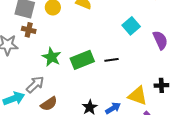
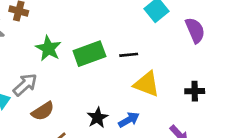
yellow triangle: (138, 96) -> (147, 84), moved

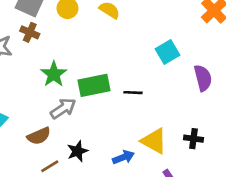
yellow triangle: (147, 84) -> (154, 141), moved
gray arrow: (25, 85) -> (63, 108), moved
black star: (97, 118) -> (78, 151), moved

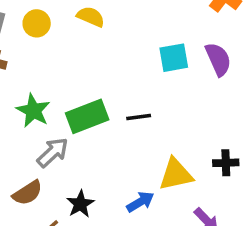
cyan square: (167, 52) -> (174, 58), turned 30
purple semicircle: (203, 78) -> (218, 59), moved
yellow triangle: (154, 141) -> (176, 174), turned -32

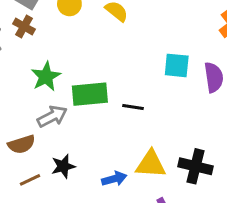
black cross: (226, 163) -> (195, 166), size x1.5

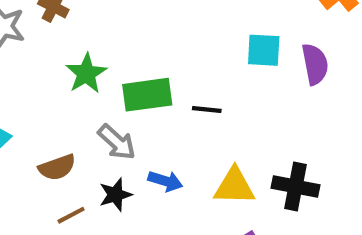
gray arrow: (52, 116) -> (117, 142), moved, turned 72
blue arrow: (114, 179) -> (165, 181), moved, turned 35

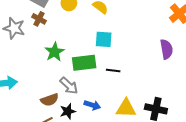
cyan square: (264, 50) -> (104, 39), moved
brown semicircle: (57, 167) -> (50, 100), moved

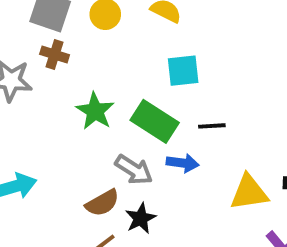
green rectangle: (84, 63) -> (155, 121), turned 50
blue arrow: (92, 105) -> (183, 163), moved

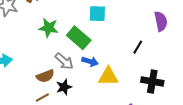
green star: (95, 111) -> (49, 28), turned -30
black line: (212, 126) -> (138, 47), moved, turned -64
yellow triangle: (249, 193) -> (108, 77), moved

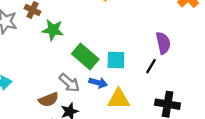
cyan square: (97, 14) -> (116, 60), moved
purple semicircle: (161, 21) -> (163, 43), moved
green star: (49, 28) -> (53, 30), moved

